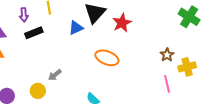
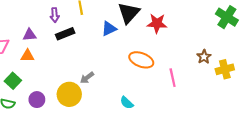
red star: (122, 23) -> (157, 23), turned 30
pink line: (167, 84) -> (173, 78), moved
yellow circle: (38, 91) -> (69, 94), size x1.5

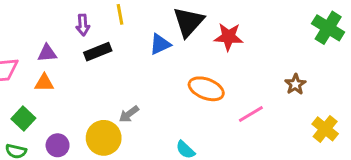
yellow cross: (225, 69) -> (325, 129), moved, turned -36
pink line: (173, 78) -> (251, 114), turned 72

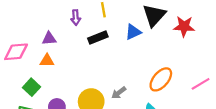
black rectangle: (98, 52) -> (98, 37), moved
orange ellipse: (206, 89) -> (161, 79), moved, turned -70
gray arrow: (129, 114) -> (119, 93), moved

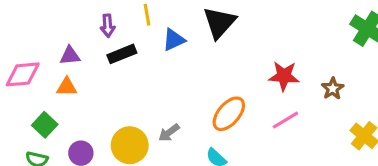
red star: (184, 26) -> (284, 76), moved
blue triangle: (133, 32) -> (174, 40), moved
black rectangle: (98, 37) -> (122, 54), moved

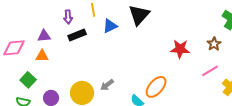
brown star: (333, 89) -> (214, 44), moved
orange ellipse: (229, 114) -> (156, 87), moved
pink line: (285, 120) -> (210, 71), moved

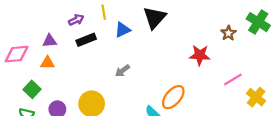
purple arrow: (68, 17) -> (76, 20), turned -112
brown star: (214, 44) -> (228, 33), moved
gray arrow: (107, 85) -> (122, 71), moved

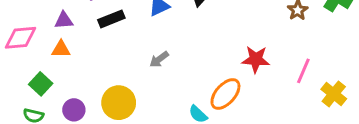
red star: (200, 55) -> (256, 59), moved
pink line: (233, 79) -> (303, 71), turned -36

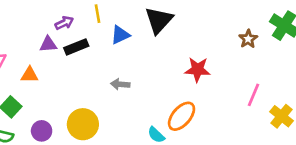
purple triangle: (64, 20) -> (48, 44), moved
gray arrow: (159, 59) -> (120, 84), turned 42
red star: (256, 59) -> (198, 70), moved

